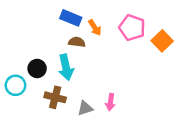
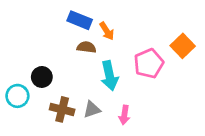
pink pentagon: (132, 28) -> (149, 63), moved, turned 30
cyan arrow: (66, 67) -> (109, 76), moved
gray triangle: (85, 108) -> (92, 109), moved

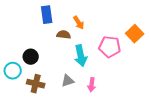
blue rectangle: (80, 20) -> (47, 15), moved, turned 60
pink pentagon: (149, 63) -> (110, 47), turned 30
brown cross: (62, 109) -> (36, 84), moved

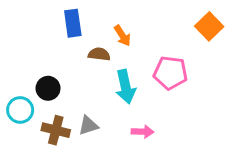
orange square: (135, 34) -> (209, 26), moved
gray triangle: (68, 81) -> (88, 125), moved
pink arrow: (92, 85) -> (143, 132), turned -96

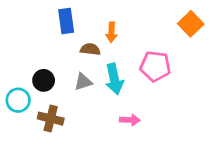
orange arrow: (122, 36) -> (111, 32), turned 36
gray triangle: (88, 125) -> (83, 82), moved

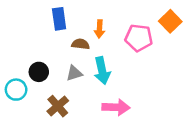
pink pentagon: (155, 66) -> (139, 38), moved
brown cross: (51, 119) -> (58, 106), moved, turned 35
pink arrow: (130, 120) -> (116, 107), size x1.5

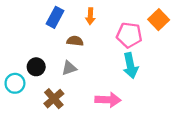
blue rectangle: (59, 19) -> (55, 17), turned 36
orange arrow: (99, 29) -> (90, 16), moved
cyan arrow: (102, 71) -> (130, 66), moved

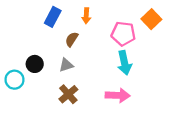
brown semicircle: (75, 41) -> (72, 39), turned -64
brown cross: (54, 99) -> (68, 94), moved
pink arrow: (108, 100) -> (118, 95), moved

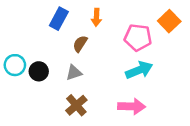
cyan arrow: (124, 63) -> (139, 70), turned -100
cyan circle: (14, 80) -> (15, 65), moved

